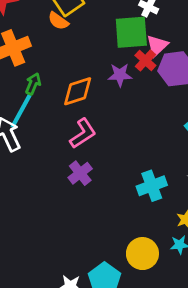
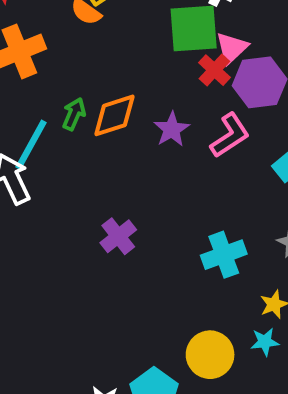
purple star: (120, 75) -> (172, 129), moved, turned -30
green arrow: (33, 84) -> (74, 114), moved
pink L-shape: (83, 133) -> (230, 135), moved

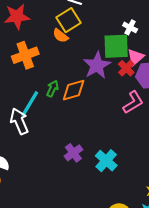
purple star: (172, 129) -> (97, 65), moved, size x1.5
cyan cross: (224, 255) -> (106, 161), moved, turned -30

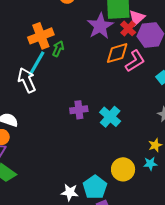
orange cross: (25, 55) -> (41, 36), moved
orange diamond: (74, 90) -> (117, 53), moved
purple cross: (73, 153) -> (79, 110), turned 30

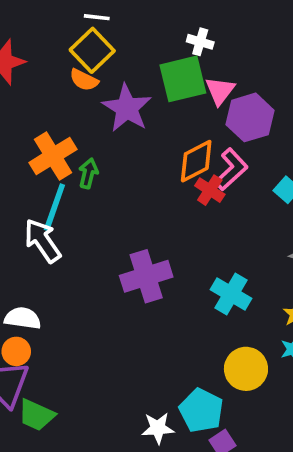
purple star: (100, 26) -> (127, 108), moved
red cross: (128, 28) -> (210, 190), moved
purple cross: (79, 110) -> (146, 276), size x1.5
cyan cross: (110, 117) -> (231, 294), moved

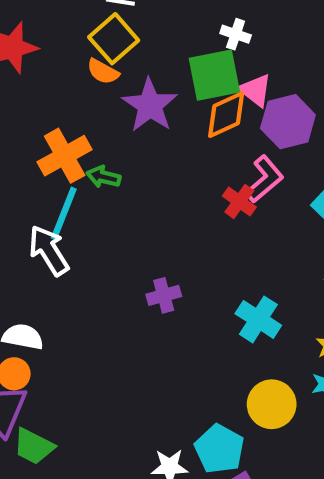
pink triangle: (220, 91) -> (255, 90), turned -32
orange diamond: (196, 161) -> (226, 115), moved
green arrow: (88, 173) -> (103, 177), turned -92
purple cross: (146, 276) -> (164, 295), size x0.6

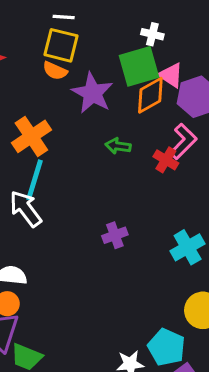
yellow square: (114, 39) -> (61, 45), turned -30
green arrow: (103, 177) -> (118, 146), moved
cyan cross: (258, 319) -> (188, 247), turned 32

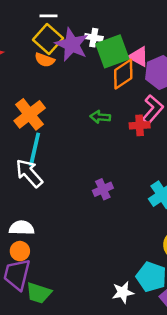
white cross: (152, 34) -> (94, 38), moved
yellow square: (61, 45) -> (48, 39), turned 32
purple star: (92, 93) -> (72, 45), moved
red cross: (166, 160) -> (140, 125), turned -30

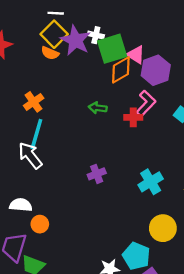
orange cross: (30, 114) -> (34, 102), size x0.7
orange circle: (20, 251) -> (40, 224), moved

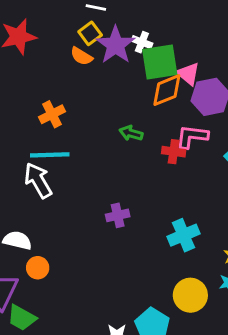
yellow square: (54, 34) -> (90, 33), size x0.7
pink L-shape: (146, 104) -> (192, 137), turned -135
cyan line: (36, 134) -> (50, 155), turned 64

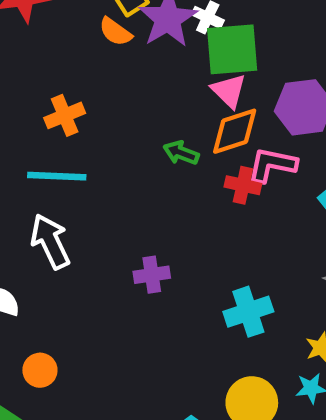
pink triangle: (188, 74) -> (229, 91), moved
orange diamond: (167, 90) -> (235, 131), moved
white arrow: (38, 180) -> (50, 241), moved
orange circle: (38, 268) -> (40, 370), moved

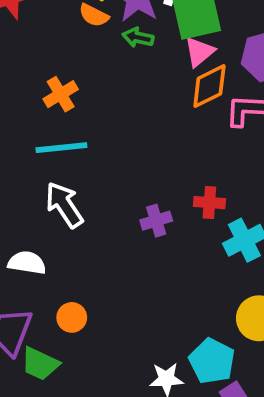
pink triangle: (229, 91) -> (199, 52), turned 44
green arrow: (181, 153) -> (138, 37), moved
red cross: (243, 185) -> (209, 203), moved

